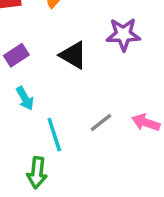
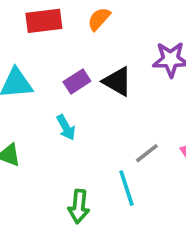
purple rectangle: (16, 55) -> (77, 81), moved
cyan line: (54, 135) -> (127, 188), moved

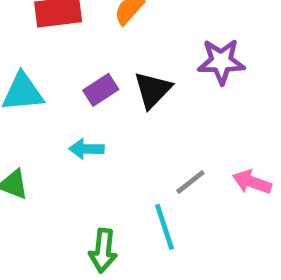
black triangle: (117, 81) -> (153, 90), turned 44
cyan arrow: (66, 127) -> (86, 149), turned 120

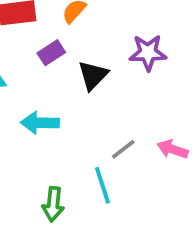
purple rectangle: (101, 90) -> (51, 53), moved
cyan arrow: (86, 149) -> (40, 123), size x1.4

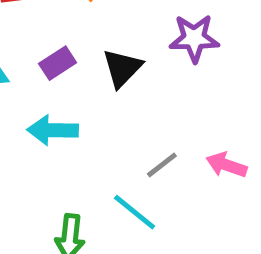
purple rectangle: (51, 53) -> (58, 63), moved
cyan line: (102, 185) -> (135, 212), turned -33

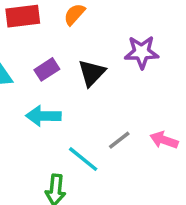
cyan line: (135, 212) -> (83, 159), moved

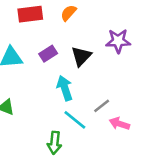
cyan arrow: (43, 116) -> (65, 88), moved, turned 70
pink arrow: (164, 140) -> (119, 124), moved

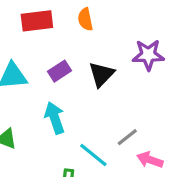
orange semicircle: (68, 13) -> (85, 19), turned -54
cyan arrow: (65, 88) -> (55, 118), moved

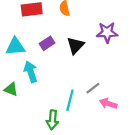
cyan arrow: (55, 118) -> (31, 72), moved
cyan line: (93, 155) -> (70, 100), turned 65

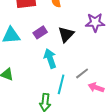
cyan arrow: (31, 72) -> (50, 58), moved

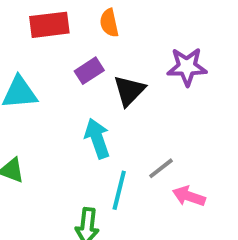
purple rectangle: (40, 32) -> (89, 71), moved

